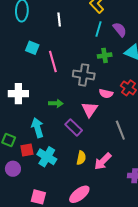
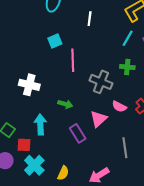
cyan square: (32, 48) -> (55, 41), turned 32
cyan cross: (47, 157) -> (34, 165), moved
yellow semicircle: (81, 158) -> (63, 173), moved

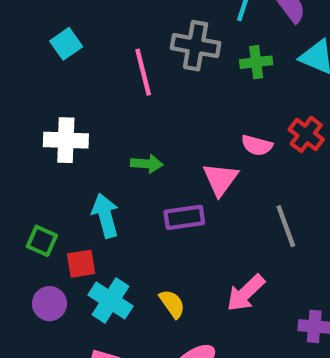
cyan square: (55, 41) -> (66, 44), moved
gray cross: (101, 82) -> (196, 46), moved
purple rectangle: (78, 133) -> (184, 217), turned -54
yellow semicircle: (63, 173) -> (172, 304), turned -48

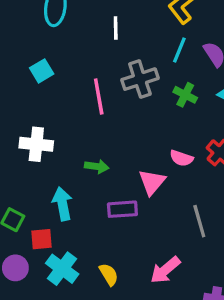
gray cross: (196, 46) -> (140, 79), turned -32
green cross: (256, 62) -> (185, 95), turned 30

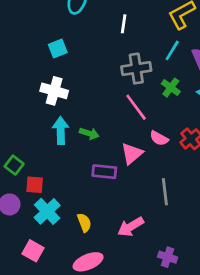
pink line: (99, 96) -> (136, 107), moved, turned -36
white cross: (36, 144) -> (54, 91), moved
cyan arrow: (62, 204) -> (61, 131), moved

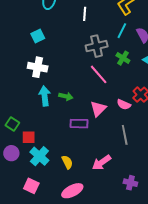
pink semicircle: (159, 138) -> (124, 105), moved

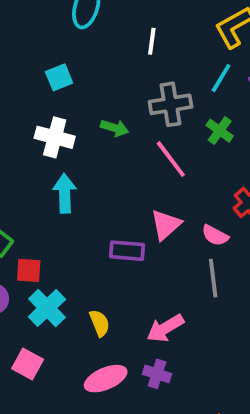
green arrow: (66, 96) -> (115, 128), moved
pink semicircle: (124, 105) -> (215, 235), moved
purple cross: (130, 183) -> (157, 374), moved

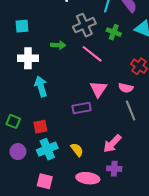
cyan square: (59, 77) -> (22, 26), turned 32
red square: (29, 270) -> (40, 127), moved
cyan cross: (47, 308) -> (47, 149), turned 36
pink ellipse: (106, 379) -> (88, 178), turned 45

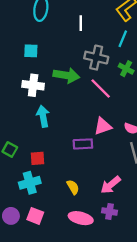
gray cross: (84, 25) -> (96, 58), turned 30
green arrow: (58, 45) -> (66, 75), size x1.6
pink triangle: (98, 89) -> (103, 126), turned 30
cyan cross: (47, 149) -> (30, 183), moved
purple circle: (18, 152) -> (11, 216), moved

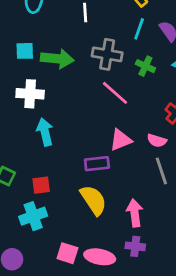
green arrow: (66, 75) -> (57, 59), moved
pink arrow: (111, 185) -> (135, 213), turned 125
yellow semicircle: (73, 187) -> (93, 200), moved, size x1.6
pink square: (35, 216) -> (67, 253), moved

